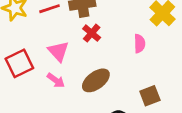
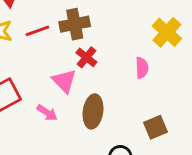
pink triangle: (58, 51) -> (64, 81), moved
brown ellipse: (96, 80) -> (93, 111), turned -44

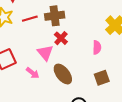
brown ellipse: (93, 111) -> (63, 74), turned -50
brown square: (155, 127) -> (102, 78), moved

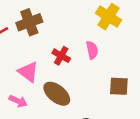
red cross: (61, 38) -> (61, 56), moved
brown square: (102, 78) -> (119, 86), moved, turned 35

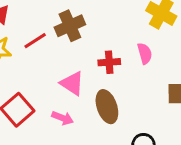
red cross: (61, 56) -> (109, 62), turned -30
brown ellipse: (57, 94) -> (107, 107), turned 36

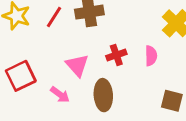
red line: (35, 41) -> (54, 17), turned -40
red cross: (109, 62) -> (116, 55), turned -30

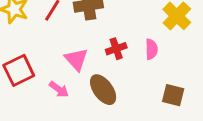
brown ellipse: (103, 95) -> (103, 90), turned -32

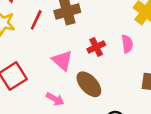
pink arrow: (59, 89) -> (55, 99), moved

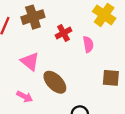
red cross: (96, 47) -> (64, 33), moved

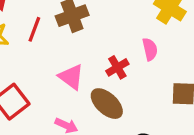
red cross: (64, 33) -> (117, 67), moved

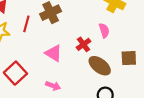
brown ellipse: (107, 104) -> (100, 66), moved

